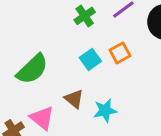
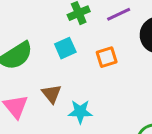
cyan square: (90, 59) -> (65, 48), moved

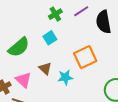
orange square: (107, 57) -> (85, 57), moved, size x1.6

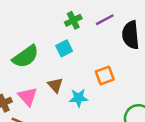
orange square: (85, 57) -> (105, 76), size x0.7

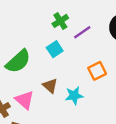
purple line: (105, 20) -> (82, 32), moved

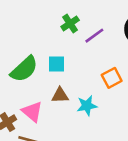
cyan square: (55, 49) -> (57, 64), moved, turned 35
brown triangle: (50, 86) -> (60, 95), turned -42

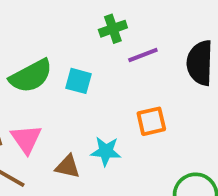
brown triangle: (60, 95) -> (68, 167), moved

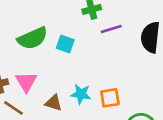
orange square: (151, 121) -> (110, 98), moved

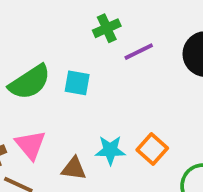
orange square: (110, 98) -> (152, 149), turned -30

